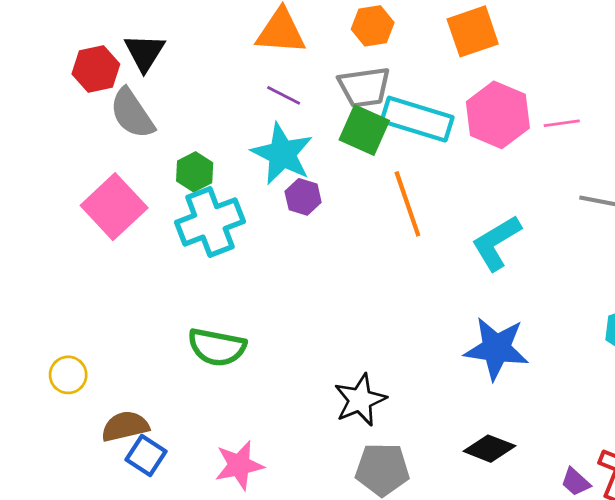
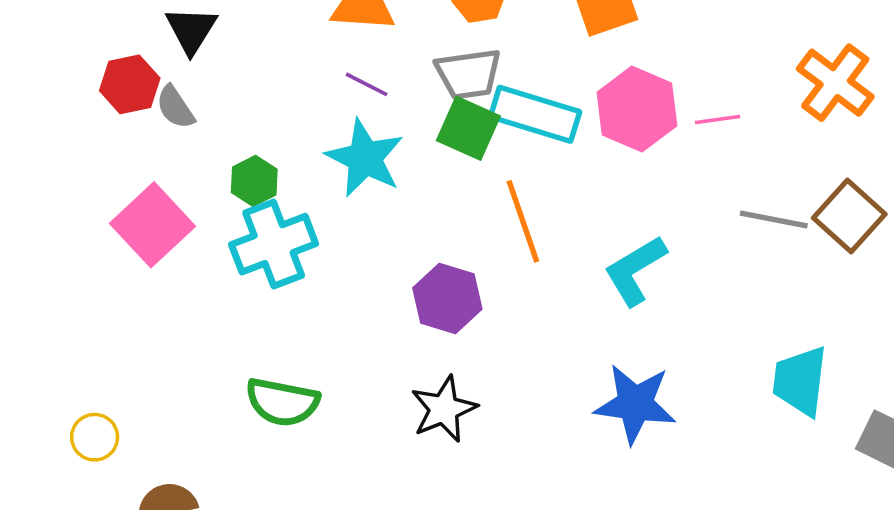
red hexagon: (96, 69) -> (130, 84), moved
gray semicircle: (132, 113) -> (175, 107), size x0.7
purple hexagon: (303, 197) -> (447, 299), moved, size x1.5
black star: (360, 400) -> (444, 409), moved

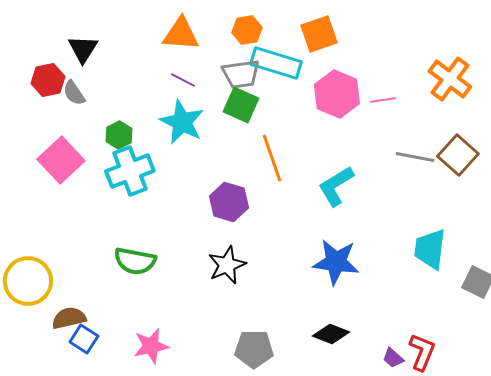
cyan rectangle: (535, 114) -> (276, 63), moved
yellow circle: (95, 437) -> (28, 281), size x1.8

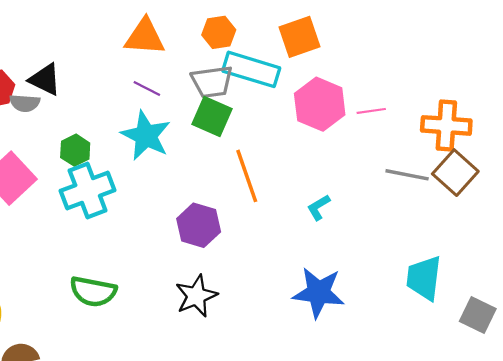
black triangle: (83, 49) -> (45, 80), moved, turned -36
orange cross: (450, 79) -> (446, 125), moved, turned -33
gray semicircle: (74, 93) -> (25, 103), turned -52
cyan L-shape: (336, 186) -> (319, 207), size x0.6

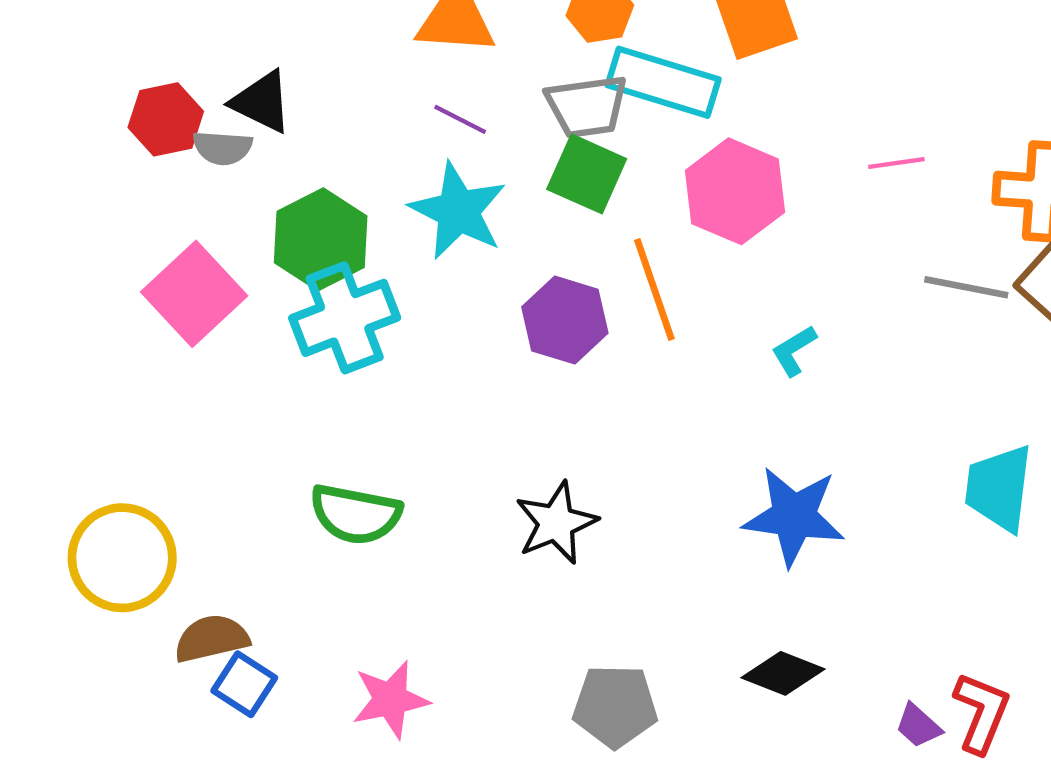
pink hexagon: (320, 104) -> (735, 191), moved
green hexagon: (75, 150) -> (321, 239), size x1.6
purple hexagon: (199, 225) -> (565, 320), moved

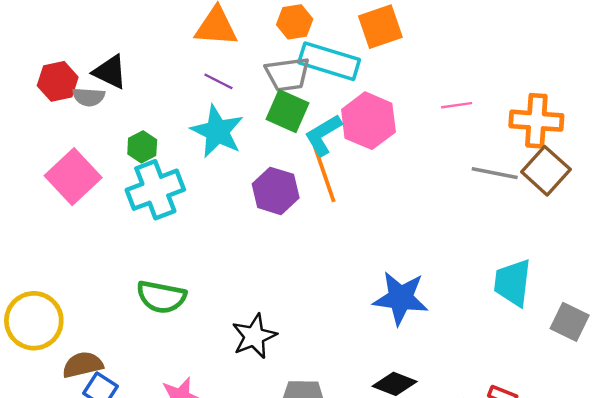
green hexagon: (321, 239) -> (142, 147), size x0.6
cyan L-shape: (794, 351) -> (323, 135), moved, size x1.5
black star: (556, 523) -> (254, 336), moved

